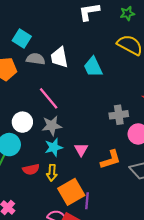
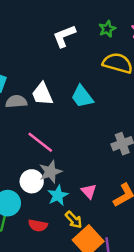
white circle: (22, 122) -> (32, 181), moved
red semicircle: (31, 169) -> (38, 225), turned 35
yellow arrow: (52, 173) -> (74, 220), moved, turned -35

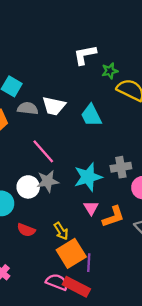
green star: (107, 29) -> (110, 71), moved
white trapezoid: (42, 94) -> (54, 106), turned -65
pink triangle: (89, 191) -> (91, 208), moved
cyan star: (58, 195) -> (88, 177), moved, size x1.4

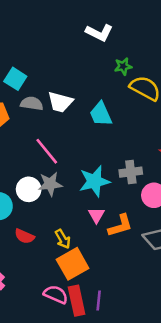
white L-shape: (85, 55) -> (99, 33), moved, turned -145
purple line: (89, 263) -> (99, 300), moved
red rectangle: (76, 287) -> (77, 301), turned 48

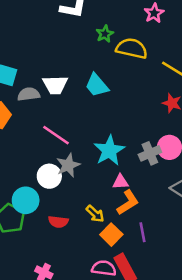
gray cross: (131, 172) -> (150, 153), moved
pink triangle: (96, 215) -> (120, 182), turned -48
orange L-shape: (120, 226) -> (128, 202), moved
orange square: (73, 264) -> (111, 235), size x0.7
purple line: (99, 300) -> (143, 232), moved

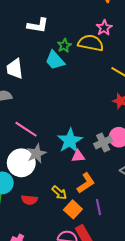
yellow semicircle: (132, 48) -> (91, 43), moved
white trapezoid: (55, 85) -> (15, 69), moved, turned 85
cyan trapezoid: (97, 85) -> (55, 60), moved
white circle: (49, 176) -> (21, 163), size x1.4
pink triangle: (120, 182) -> (78, 156), moved

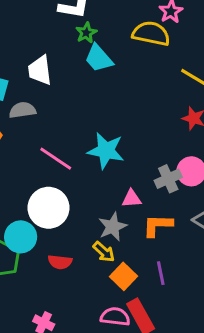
green star: (64, 46) -> (86, 33), moved
cyan star: (70, 141) -> (106, 151), moved, turned -30
gray star: (37, 154) -> (113, 227), moved
orange L-shape: (86, 183) -> (158, 225), moved, turned -145

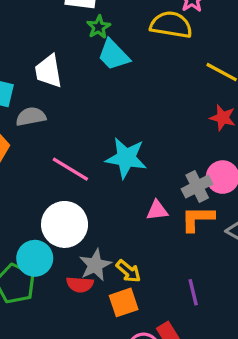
orange L-shape: (158, 225) -> (197, 219), moved
gray star: (113, 227) -> (95, 265), moved
orange square: (124, 276) -> (124, 302), moved, turned 30

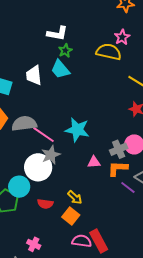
cyan trapezoid: (114, 55) -> (60, 69), moved
gray semicircle: (31, 117) -> (24, 124), moved, size x1.4
gray star: (95, 265) -> (51, 155), moved
purple line: (193, 292) -> (128, 187), moved, turned -42
orange square: (124, 302) -> (71, 216), turned -36

